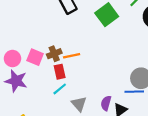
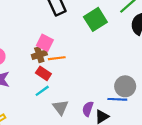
pink square: (35, 57) -> (45, 43), moved
red rectangle: (60, 72) -> (43, 73), turned -48

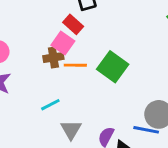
green square: (95, 19) -> (113, 67), moved, turned -30
red rectangle: (43, 73) -> (73, 24), moved

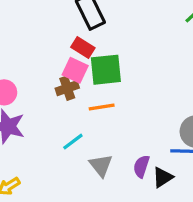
orange line: (75, 65) -> (102, 107), moved
green square: (113, 67) -> (106, 70), moved, turned -32

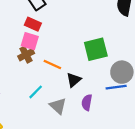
green square: (106, 70) -> (96, 49), moved
orange line: (102, 107) -> (52, 65), turned 42
black triangle: (163, 177) -> (74, 80), moved

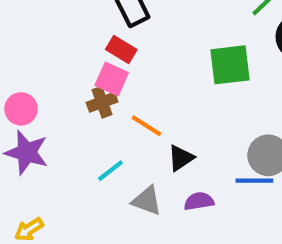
green square: (96, 49) -> (230, 65), moved
purple semicircle: (87, 102) -> (199, 201), turned 63
gray triangle: (58, 106) -> (147, 201), turned -30

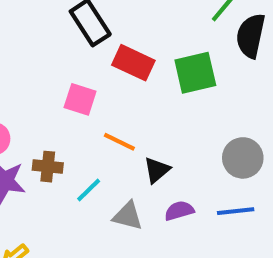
red rectangle: (121, 50) -> (133, 63), moved, size x1.4
brown cross: (102, 102) -> (48, 167), moved, turned 32
blue line: (254, 181) -> (236, 211), moved

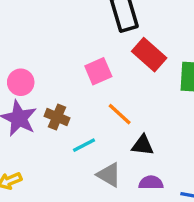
pink square: (80, 99) -> (98, 71), turned 32
black triangle: (157, 170) -> (143, 145), turned 30

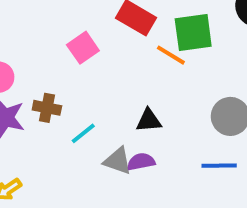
orange line: (120, 114) -> (171, 55), moved
purple semicircle: (151, 183) -> (141, 162), moved

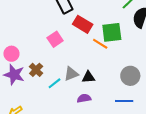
brown cross: (47, 108) -> (36, 70), turned 32
gray triangle: (118, 161) -> (71, 74), moved, turned -42

